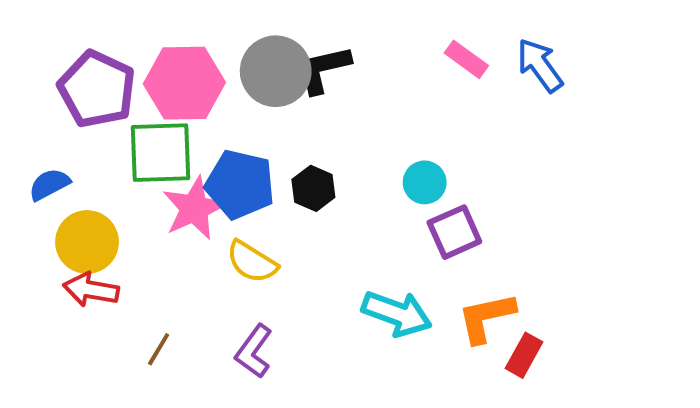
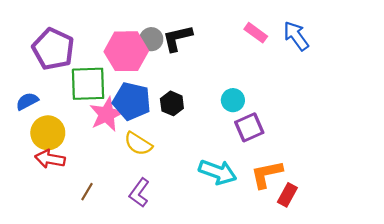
gray circle: (276, 71) -> (151, 39), size x0.6
pink hexagon: (184, 83) -> (126, 51), moved

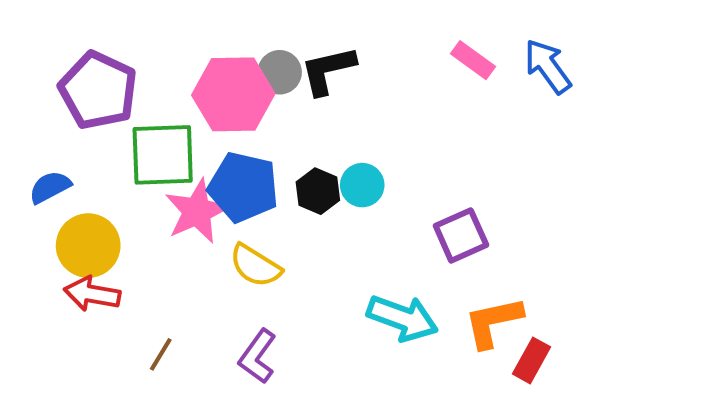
cyan circle: (233, 100) -> (362, 185), moved

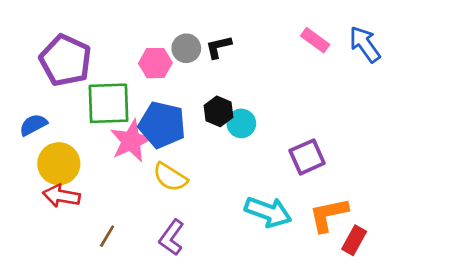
black L-shape: (328, 70) -> (218, 47), size x0.7
pink hexagon: (233, 94) -> (155, 63), size x0.6
black hexagon: (318, 191) -> (218, 111), moved

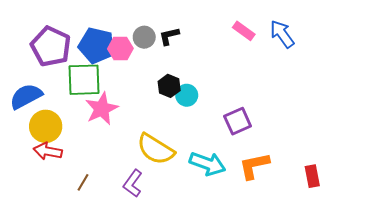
blue semicircle: (33, 125) -> (26, 96), size x1.5
blue pentagon: (162, 125) -> (96, 45), moved
yellow semicircle: (170, 177) -> (156, 149), moved, size x1.4
red rectangle: (354, 240) -> (312, 176), moved, turned -40

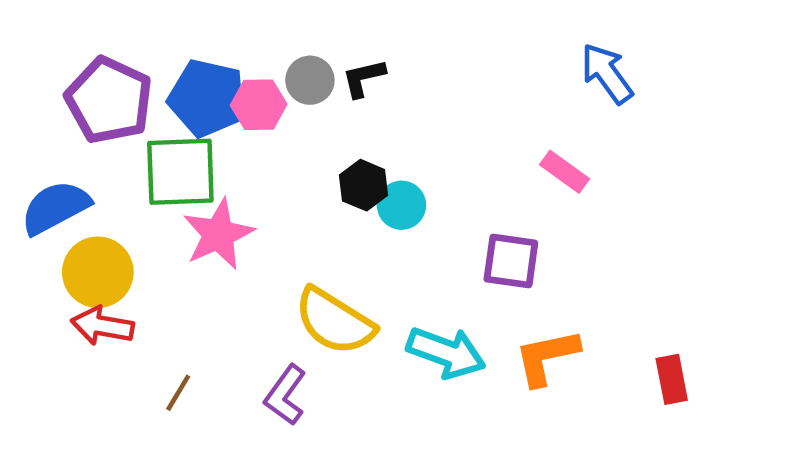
pink rectangle: (244, 31) -> (564, 172), moved
purple square: (238, 121) -> (511, 261), turned 32

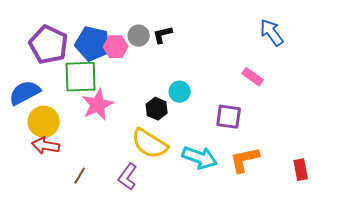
black hexagon: (364, 185) -> (157, 109), moved

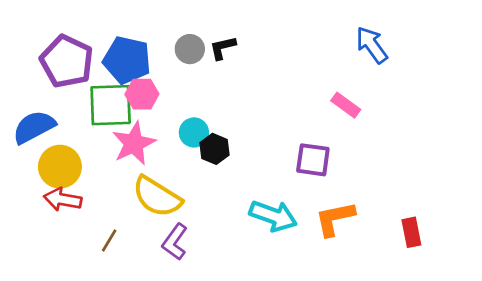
pink hexagon: (116, 47) -> (142, 94), moved
cyan circle: (180, 92) -> (194, 132), moved
yellow semicircle: (150, 144) -> (157, 197), moved

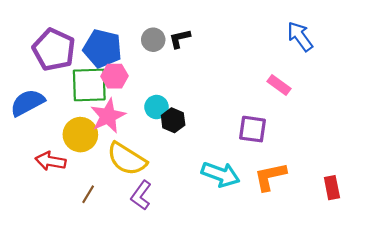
yellow circle: (60, 167) -> (80, 135), moved

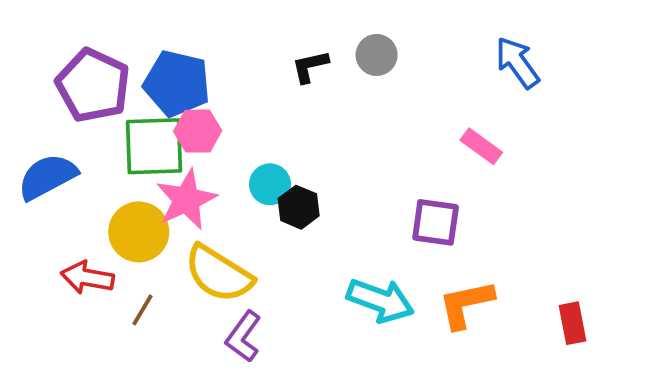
gray circle: (153, 40) -> (377, 55), moved
brown line: (88, 194) -> (143, 310), moved

